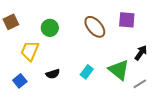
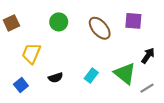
green circle: (50, 28) -> (59, 22), moved

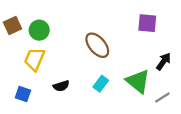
green circle: (59, 22) -> (39, 30), moved
brown ellipse: (100, 28) -> (97, 45), moved
blue square: (21, 85) -> (23, 94), turned -32

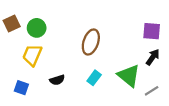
purple square: (147, 23) -> (152, 31), moved
brown ellipse: (97, 45) -> (91, 42), turned 60

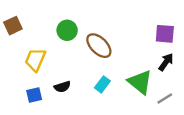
green circle: (37, 28) -> (67, 30), moved
brown ellipse: (91, 42) -> (99, 46), turned -65
blue square: (21, 88) -> (34, 95), moved, turned -32

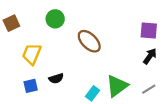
green circle: (67, 30) -> (55, 19), moved
green triangle: (140, 82) -> (117, 86), moved, turned 45
cyan rectangle: (102, 84) -> (92, 93), moved

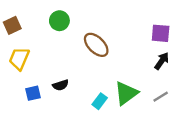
yellow trapezoid: (32, 54) -> (19, 59), moved

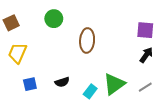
brown ellipse: (96, 45) -> (87, 40), turned 50
black semicircle: (61, 85) -> (62, 82), moved

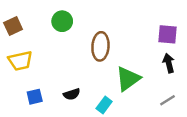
yellow trapezoid: (17, 53) -> (20, 61), turned -125
black arrow: (146, 55) -> (169, 63), turned -49
green triangle: (114, 84) -> (128, 79), moved

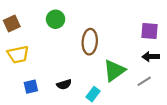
black arrow: (169, 63) -> (151, 57), turned -77
gray line: (168, 100) -> (144, 81), moved

